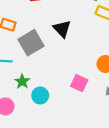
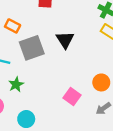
cyan circle: (40, 95) -> (26, 119), moved

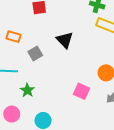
gray square: (32, 48) -> (35, 53), size x0.6

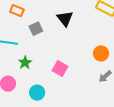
pink square: (81, 91) -> (60, 69), moved

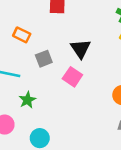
pink square: (60, 69) -> (72, 77), moved

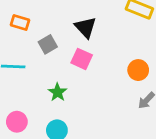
green star: (27, 100) -> (58, 92), moved

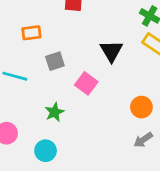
orange rectangle: (20, 23) -> (31, 33), turned -36
black triangle: (86, 27) -> (111, 51), moved

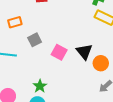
black triangle: (111, 51) -> (84, 52), moved
green star: (54, 112) -> (40, 86), moved

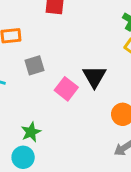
black triangle: (84, 52) -> (94, 77), moved

